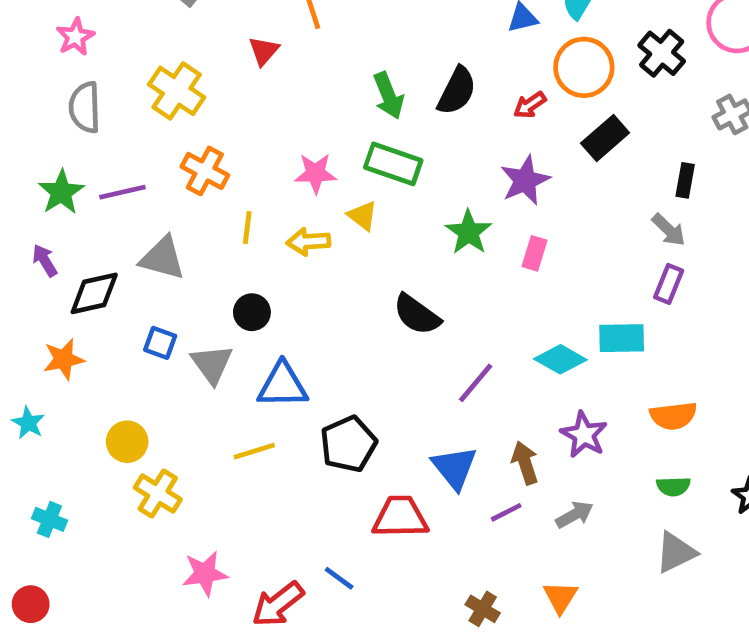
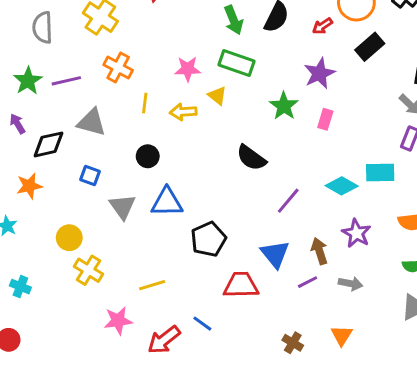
gray triangle: (212, 364) -> (123, 207), moved
yellow line: (254, 451) -> (152, 285), moved
gray arrow: (574, 515) -> (351, 284), turned 40

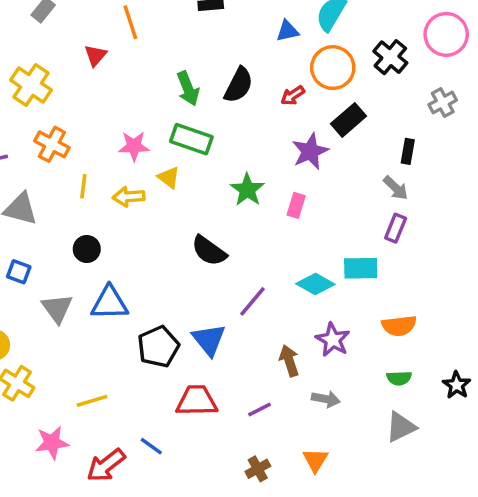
purple star: (319, 73) -> (310, 151), moved
blue triangle: (275, 254) -> (209, 340), moved
purple line: (308, 282) -> (259, 410), moved
brown cross: (293, 343) -> (258, 469), turned 30

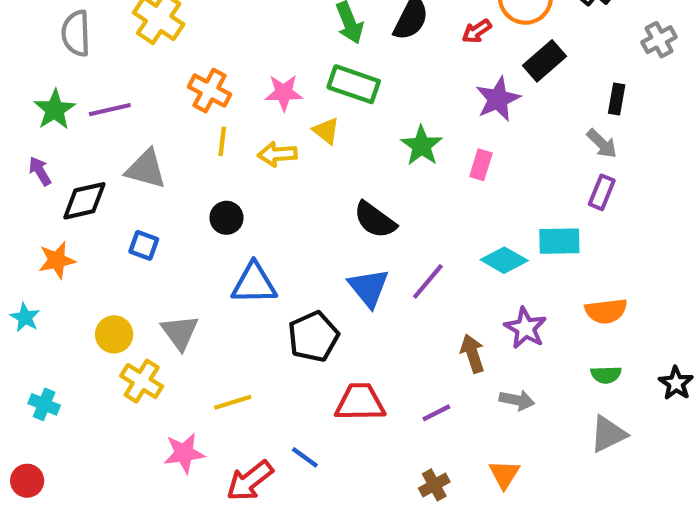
orange cross: (52, 144) -> (210, 91), moved
gray triangle: (57, 308) -> (180, 332), moved
blue triangle: (209, 340) -> (369, 288), moved

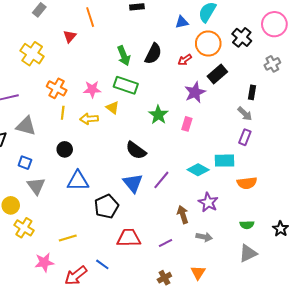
orange semicircle: (606, 311) -> (247, 183), moved
gray triangle: (180, 332) -> (36, 186), moved

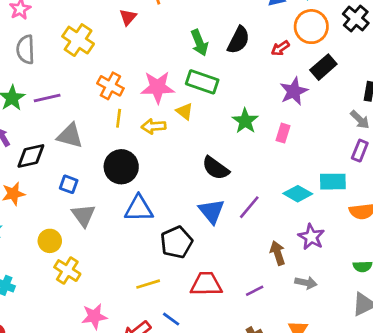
pink star: (92, 89) -> (158, 87), size x1.4
black circle: (65, 149) -> (121, 167), size x1.6
yellow line: (68, 238) -> (148, 284), moved

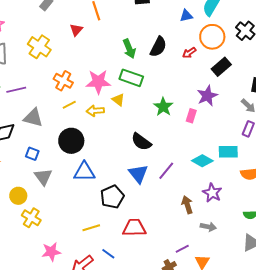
purple star: (294, 91) -> (207, 96), moved
yellow line: (119, 118) -> (69, 105), turned 56
purple line: (255, 291) -> (182, 249), moved

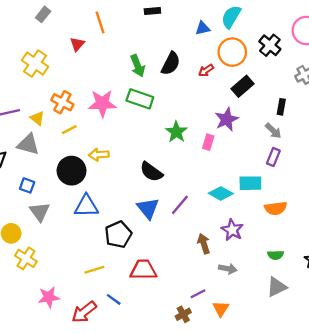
yellow triangle: (118, 100) -> (37, 118), moved
yellow arrow: (95, 111) -> (99, 155), moved

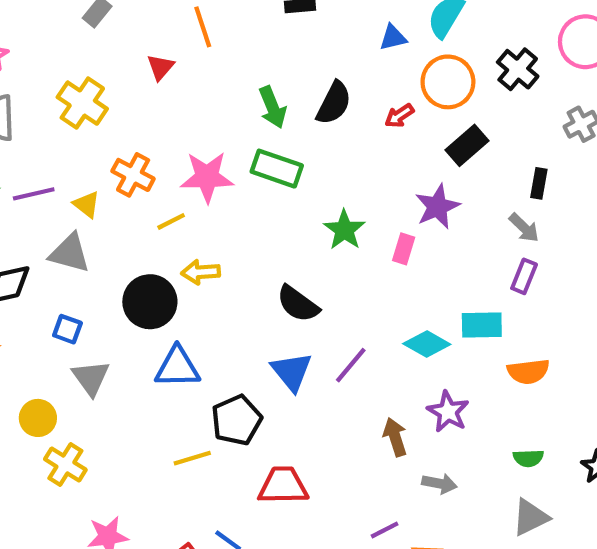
yellow line: (69, 130) -> (171, 221), moved
yellow line: (94, 270) -> (192, 458), moved

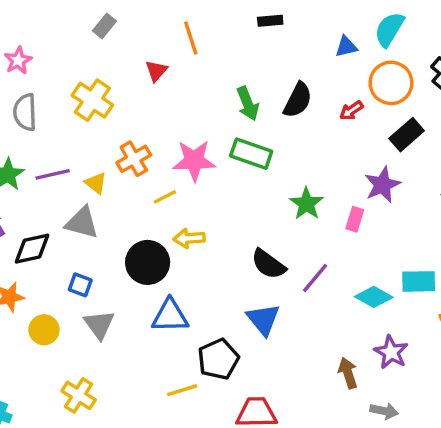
orange cross: (133, 175) -> (134, 159), turned 32
purple line: (351, 365) -> (315, 278), moved
yellow circle: (38, 418) -> (44, 330), moved

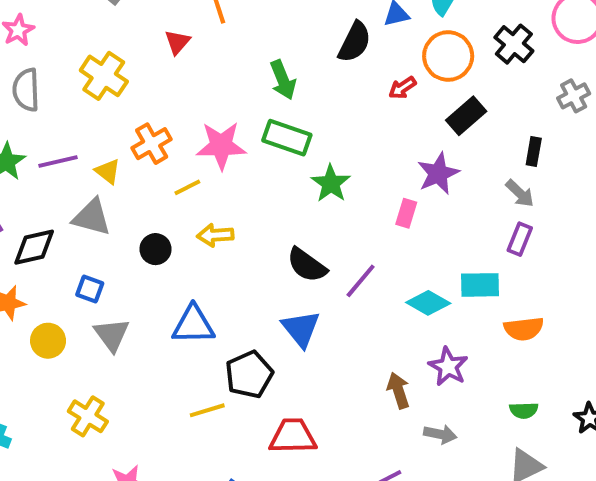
black semicircle: (298, 100) -> (355, 42), moved
green star: (306, 204) -> (331, 183), moved
black circle: (148, 262) -> (156, 249), moved, size x0.6

